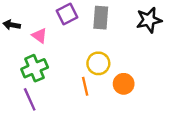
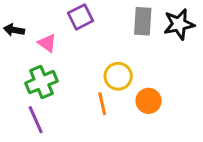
gray rectangle: (101, 18) -> (143, 21), moved

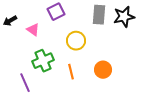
black arrow: (14, 30) -> (10, 21), turned -40
yellow circle: (118, 76) -> (76, 41), moved
green cross: (41, 82) -> (43, 61), moved

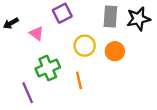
orange circle: (103, 70) -> (115, 51), moved

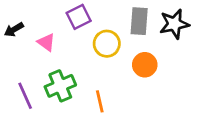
yellow circle: (85, 46) -> (107, 44), moved
purple line: (28, 93) -> (25, 96), moved

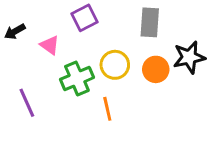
black star: (174, 24) -> (189, 57), moved
yellow circle: (107, 44) -> (115, 65), moved
green cross: (60, 86) -> (77, 78), moved

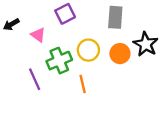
black star: (189, 57) -> (146, 44), turned -30
purple line: (27, 103) -> (35, 79), moved

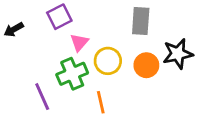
purple square: (65, 14) -> (59, 17), moved
pink triangle: (38, 35) -> (79, 42), moved, turned 35
black star: (146, 44) -> (178, 54), turned 30

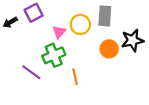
purple square: (59, 17) -> (34, 13), moved
yellow circle: (108, 61) -> (80, 24), moved
purple line: (42, 97) -> (31, 72), turned -30

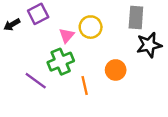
gray rectangle: (105, 16) -> (136, 17), moved
orange circle: (109, 49) -> (116, 70), moved

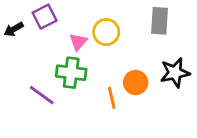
black star: (149, 45) -> (175, 73), moved
green cross: (61, 62) -> (71, 73), turned 30
orange line: (85, 85) -> (112, 98), moved

